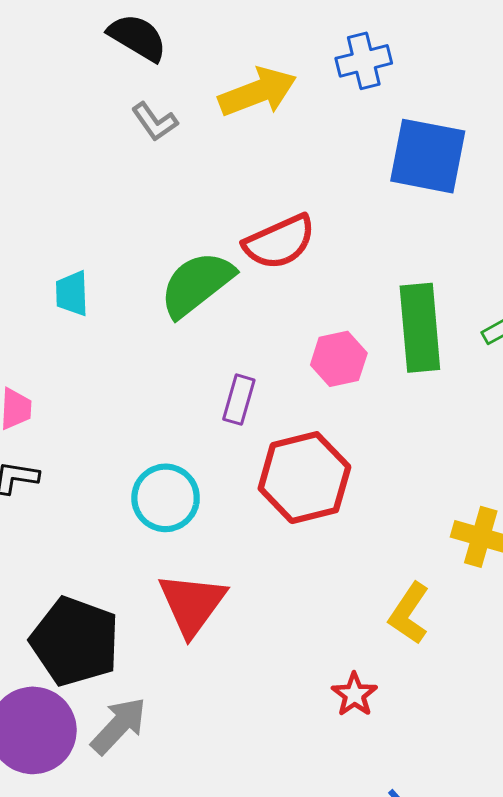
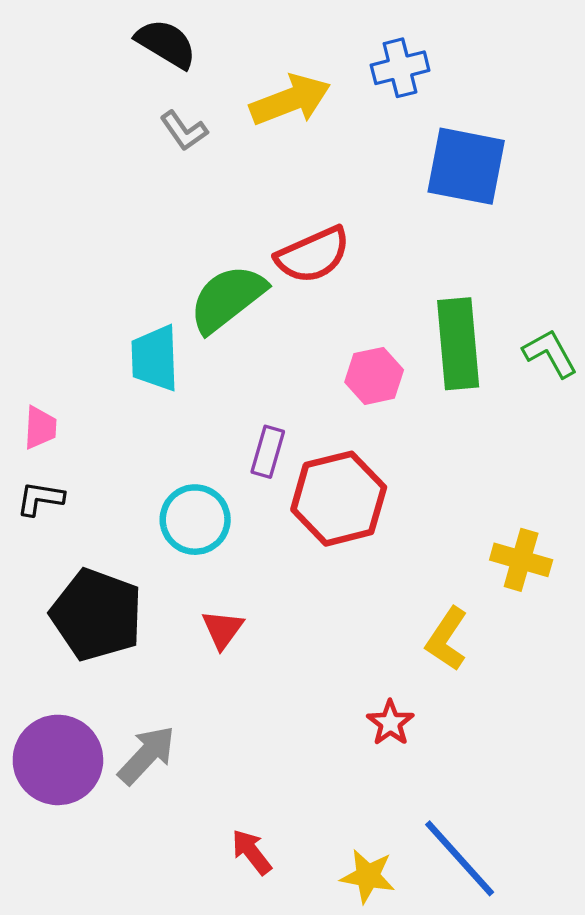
cyan trapezoid: (72, 293) -> (155, 358), moved, size x1.4
purple rectangle: (239, 400) -> (268, 452), moved
red triangle: (192, 604) -> (223, 629), size x0.6
black pentagon: (75, 641) -> (97, 615), moved

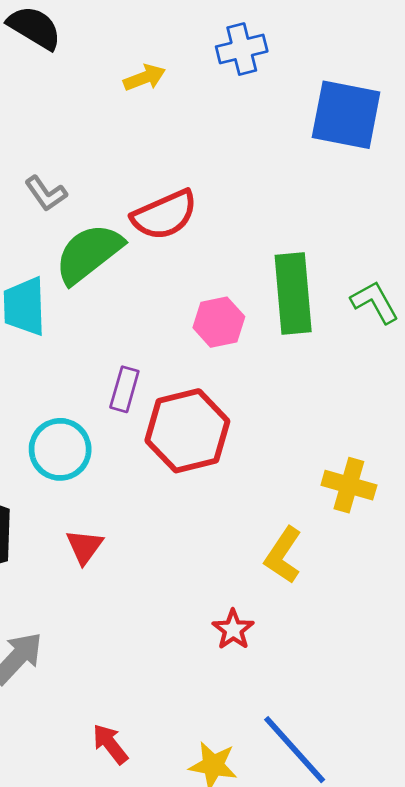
yellow arrow: (290, 100) -> (144, 78), size x0.6
gray L-shape: (184, 131) -> (46, 193), moved
blue square: (466, 166) -> (346, 115), moved

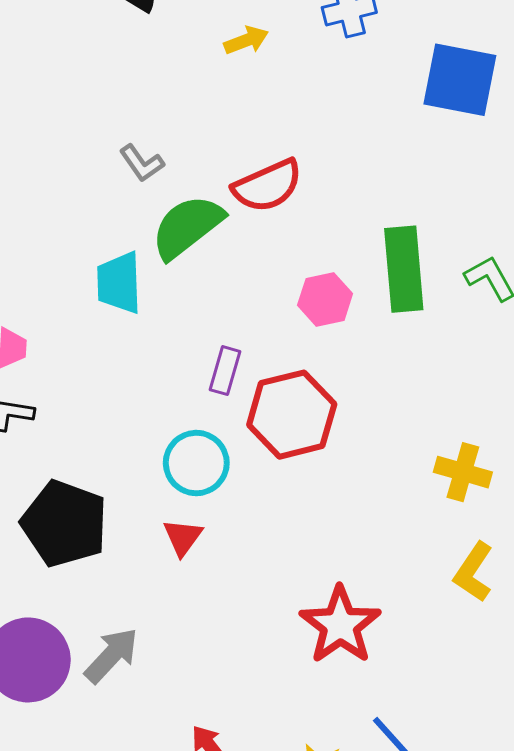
cyan circle: (60, 449) -> (196, 463), moved
yellow L-shape: (283, 555) -> (473, 572), moved
red star: (233, 630) -> (340, 625), size x1.8

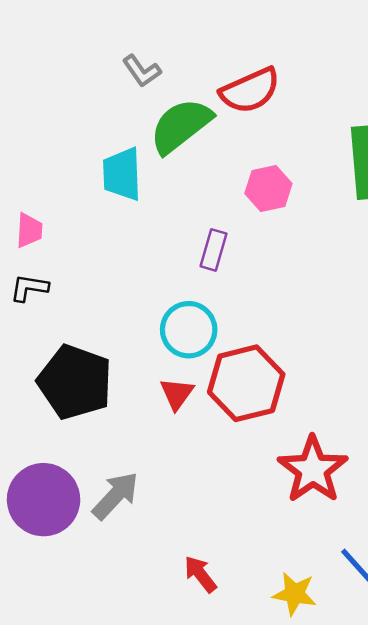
pink hexagon: (325, 299) -> (268, 189), moved
red hexagon: (292, 415) -> (246, 383), moved

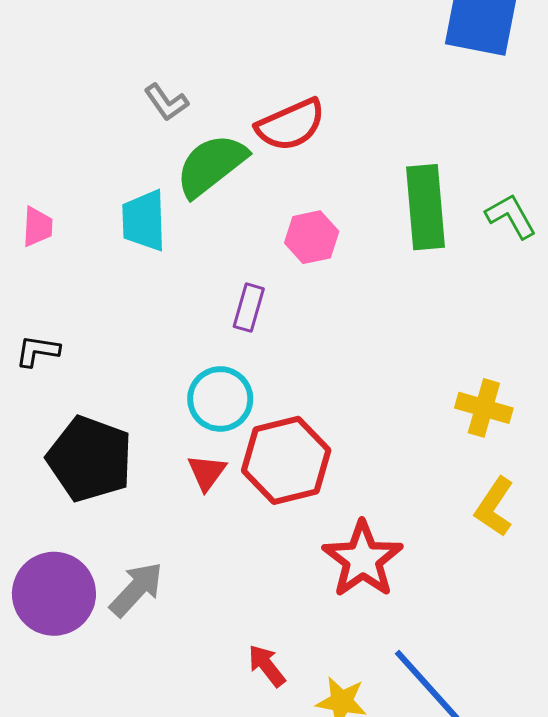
pink trapezoid: (29, 230) -> (37, 227), moved
red arrow: (200, 574) -> (267, 666), moved

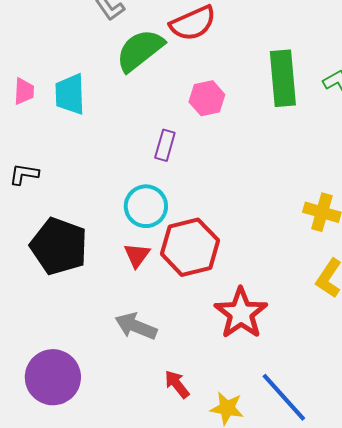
cyan trapezoid: (144, 221) -> (70, 94), moved
gray arrow: (136, 589) -> (136, 326), moved, turned -111
purple circle: (54, 594) -> (53, 377), moved

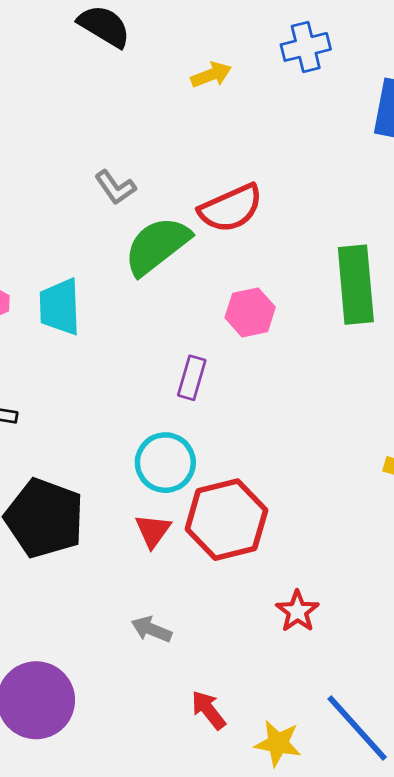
red star: (241, 313) -> (297, 611), size x0.6
gray arrow: (136, 326) -> (151, 629), size x0.7

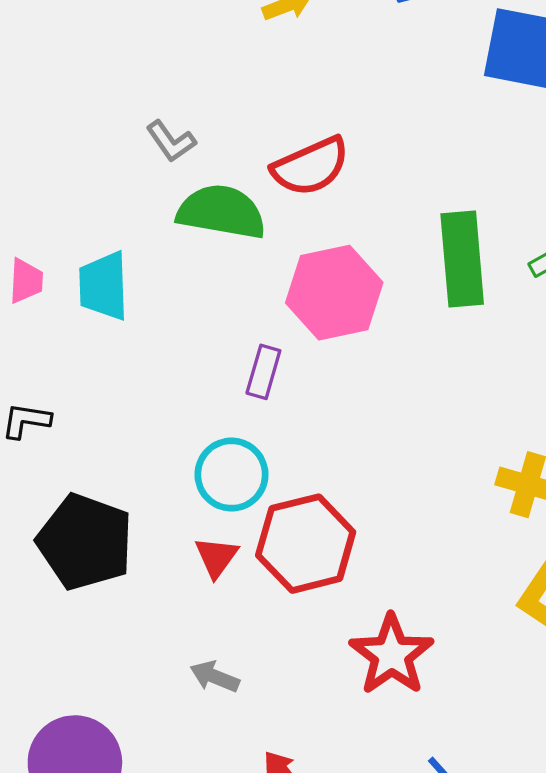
green semicircle: (157, 246) -> (221, 212), turned 48
pink hexagon: (250, 312) -> (334, 293), size x1.6
red star: (297, 611) -> (391, 655), size x1.6

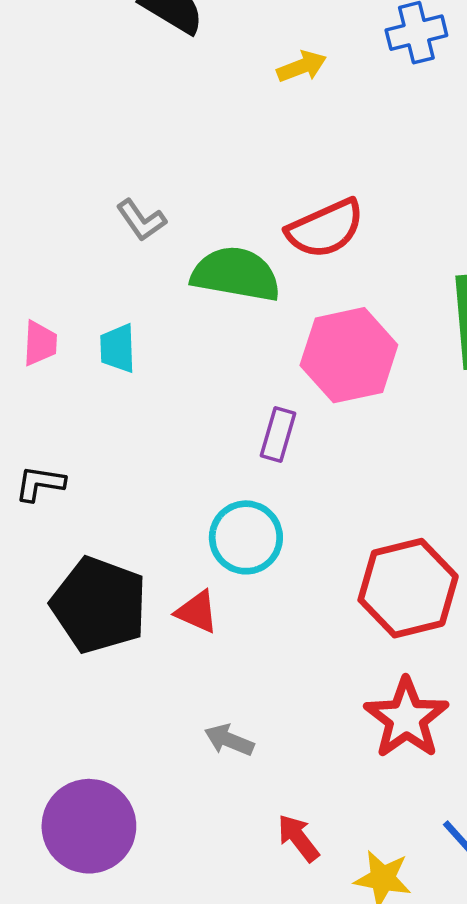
gray L-shape: (171, 141) -> (141, 220), moved
cyan trapezoid: (104, 286) -> (118, 348), size x0.7
red hexagon: (306, 544) -> (408, 588), moved
red triangle: (216, 557) -> (197, 612), moved, turned -42

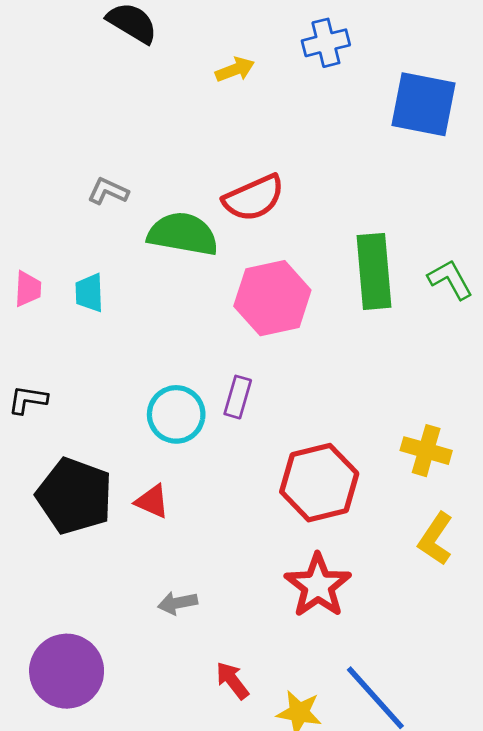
gray L-shape: (141, 220) -> (108, 191), turned 150
purple rectangle: (278, 435) -> (238, 397), moved
cyan circle: (246, 537) -> (176, 414), moved
gray arrow: (229, 740) -> (178, 603), turned -33

